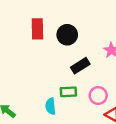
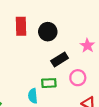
pink circle: (98, 96) -> (78, 78), moved

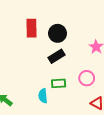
black rectangle: (60, 59) -> (56, 56), moved

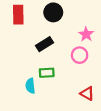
black circle: (58, 33) -> (53, 12), moved
pink circle: (87, 78) -> (80, 55), moved

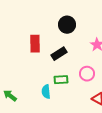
red rectangle: (18, 15) -> (35, 44), moved
pink circle: (80, 55) -> (87, 74), moved

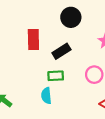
green rectangle: (61, 80) -> (56, 76), moved

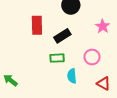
cyan semicircle: (46, 96) -> (72, 76), moved

